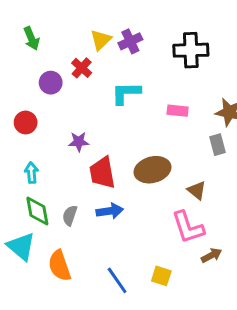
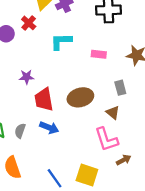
gray rectangle: (217, 145) -> (120, 88), moved
blue arrow: (110, 211) -> (49, 128), turned 30
yellow square: (161, 276) -> (87, 175), size x1.5

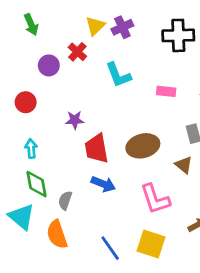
cyan L-shape: (61, 41) -> (118, 75), turned -110
gray semicircle: (20, 131) -> (65, 200), moved
pink L-shape: (106, 139) -> (155, 199), moved

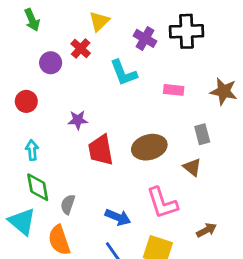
purple cross: (122, 27) -> (145, 38), moved, turned -35
blue arrow: (103, 184) -> (118, 217), moved

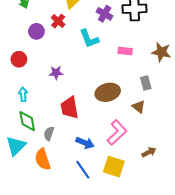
red trapezoid: (101, 150) -> (69, 108), moved
pink L-shape: (162, 203) -> (117, 133), turned -115
cyan triangle: (22, 222) -> (16, 146), turned 35

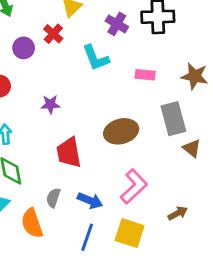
gray rectangle: (146, 83) -> (173, 119), size x1.6
brown triangle: (139, 107) -> (192, 148), moved
gray semicircle: (49, 134) -> (53, 198), moved
blue line: (83, 170) -> (87, 237), turned 54

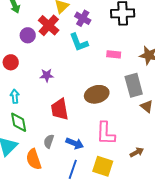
purple cross: (117, 24) -> (83, 18), moved
red cross: (53, 34) -> (49, 25), size x1.5
pink L-shape: (134, 186) -> (106, 133), turned 135

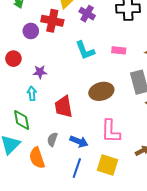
red cross: (49, 25) -> (52, 21), turned -30
cyan L-shape: (79, 42) -> (85, 50), moved
purple star: (47, 75) -> (40, 72), moved
cyan arrow: (15, 96) -> (32, 93), moved

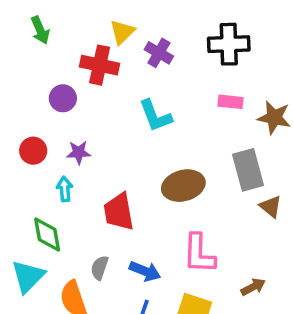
purple circle: (31, 31) -> (63, 98), moved
pink rectangle: (119, 50) -> (230, 102), moved
red circle: (13, 59) -> (33, 151), moved

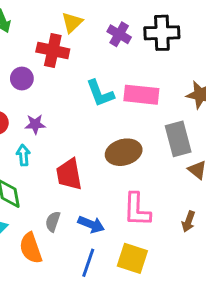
purple cross: (159, 53) -> (119, 34), moved
pink rectangle: (230, 102) -> (141, 95), moved, size x1.6
brown arrow: (253, 287) -> (188, 221), moved, turned 138

